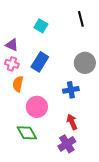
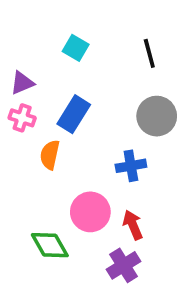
black line: (81, 19) -> (149, 53), moved
purple triangle: (12, 45) -> (22, 83), turned -48
orange semicircle: (18, 84) -> (50, 155), moved
pink circle: (37, 107) -> (90, 212), moved

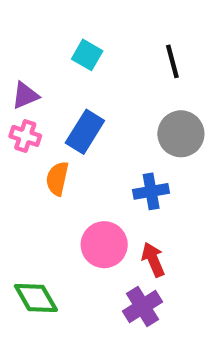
green diamond: (50, 245) -> (36, 298), moved

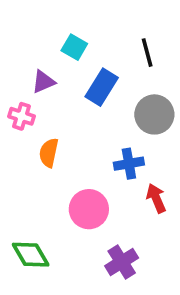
purple triangle: (25, 95) -> (43, 82), moved
blue rectangle: (85, 132) -> (102, 87), moved
red arrow: (153, 260) -> (156, 198), moved

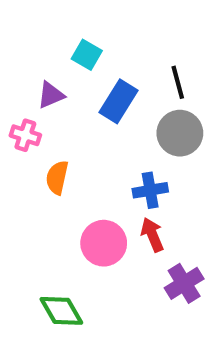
black line: (147, 53) -> (178, 82), moved
red arrow: (156, 198) -> (152, 235), moved
green diamond: (31, 255) -> (61, 311), moved
purple cross: (122, 262) -> (184, 283), moved

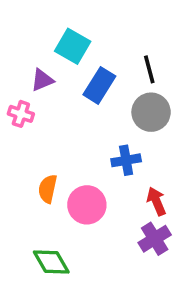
cyan square: (87, 55) -> (73, 46), size x1.4
orange semicircle: (57, 178) -> (48, 189), moved
red arrow: (152, 235) -> (156, 201), moved

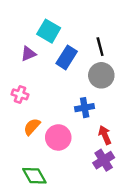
pink cross: (21, 114) -> (20, 94), moved
orange semicircle: (48, 189) -> (32, 127), turned 30

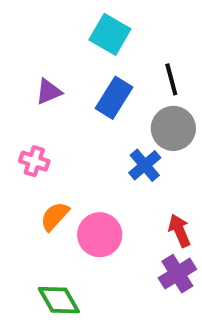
cyan square: (49, 31) -> (110, 34), moved
blue cross: (85, 108) -> (145, 165), moved, turned -30

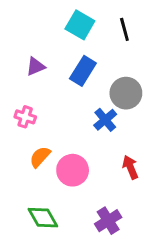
black line: (171, 79) -> (124, 29), moved
purple cross: (177, 274) -> (108, 221), moved

